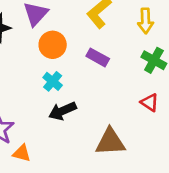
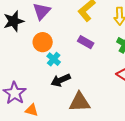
orange circle: (53, 45) -> (43, 42), moved
brown triangle: (110, 142) -> (80, 102), moved

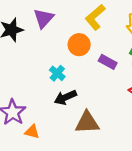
orange circle: (43, 42) -> (79, 45), moved
purple rectangle: (86, 42) -> (108, 62), moved

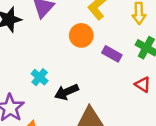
cyan cross: (57, 73) -> (40, 77), moved

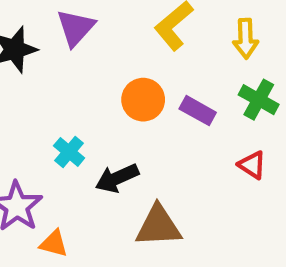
orange circle: (81, 35) -> (143, 100), moved

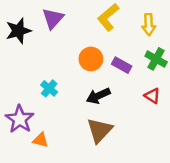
black arrow: (117, 178) -> (98, 96), moved
brown triangle: (158, 226) -> (100, 130), turned -44

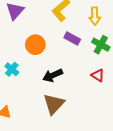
orange circle: (91, 59) -> (35, 45), moved
purple rectangle: (122, 65) -> (72, 39), moved

